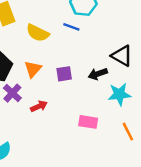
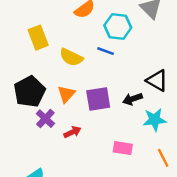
purple square: (64, 74) -> (98, 99), size x1.5

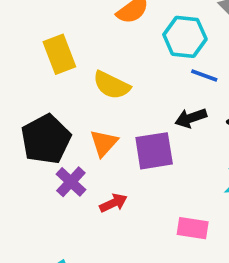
blue line: (106, 51) -> (204, 75), moved
black arrow: (133, 99) -> (191, 118), moved

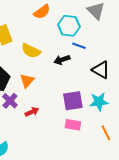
black arrow: (191, 118) -> (62, 60), moved
purple square: (154, 151) -> (73, 101), moved

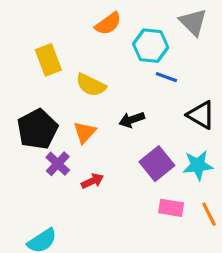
black arrow: (62, 60) -> (132, 120), moved
purple square: (73, 101) -> (157, 164), turned -30
pink rectangle: (73, 125) -> (171, 208), moved

